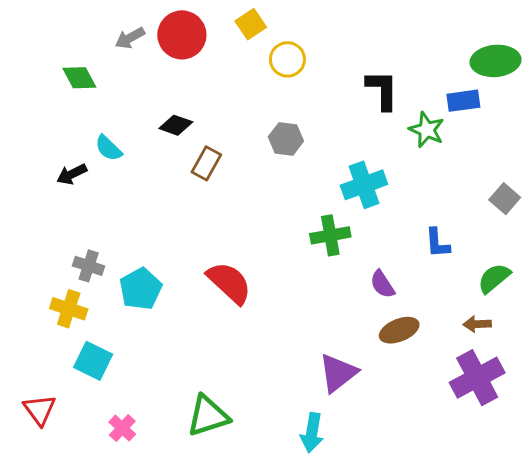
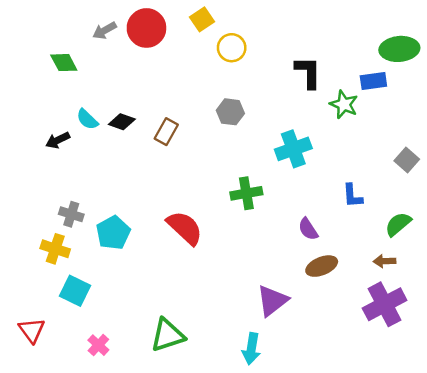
black diamond: (176, 125) -> (122, 122), moved
green cross: (330, 235) -> (246, 193), moved

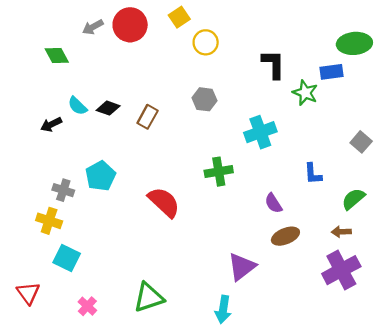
cyan pentagon: (113, 233) -> (100, 176), moved

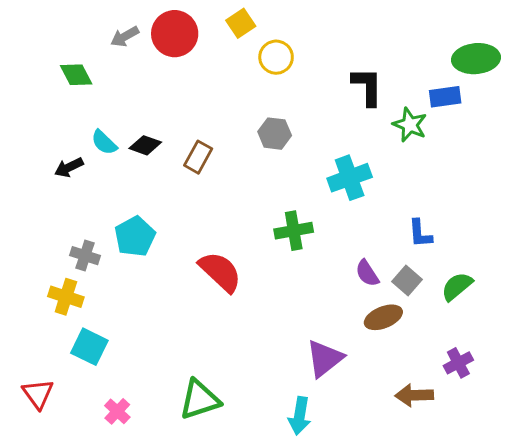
gray square: (361, 142) -> (407, 281), moved
green semicircle: (353, 199) -> (457, 286), moved
brown arrow: (341, 232) -> (414, 395), moved, size x1.4
purple cross: (341, 270) -> (458, 363), size x0.6

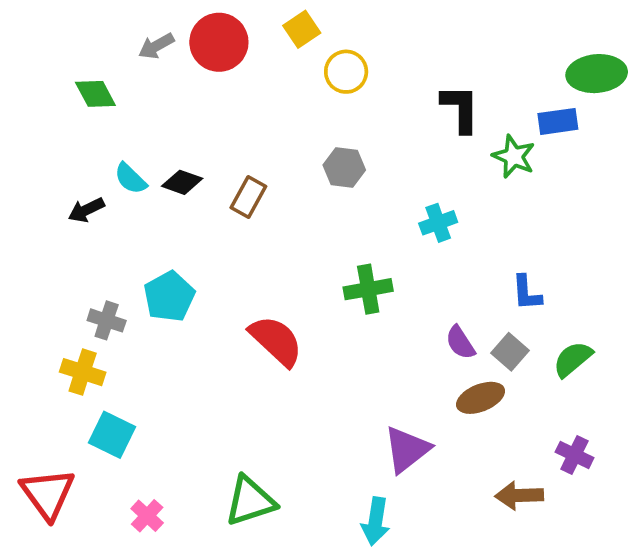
cyan cross: (350, 178) -> (438, 223), size x0.7
purple cross: (458, 363) -> (575, 455), turned -36
red triangle: (38, 394) -> (48, 494), size x1.4

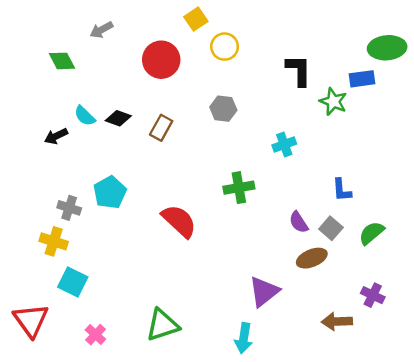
red circle: (219, 42) -> (161, 60), moved

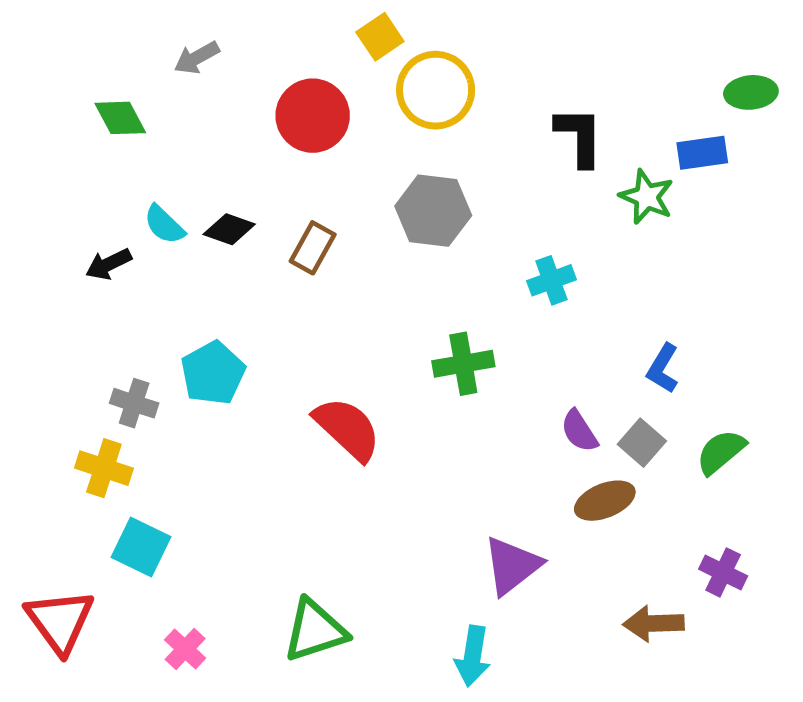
yellow circle: (225, 47) -> (436, 90), size x1.4
green ellipse: (387, 48) -> (751, 92), size x0.7
gray hexagon: (223, 109) -> (433, 211), size x1.4
blue L-shape: (342, 190) -> (663, 368), turned 35

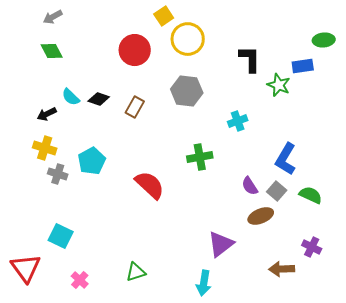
gray arrow: (197, 58) -> (53, 17), moved
blue L-shape: (663, 368) -> (286, 159), size x1.5
green semicircle: (721, 452) -> (311, 195), turned 65
yellow cross: (104, 468) -> (45, 148), moved
green triangle: (315, 630) -> (136, 272), size x0.7

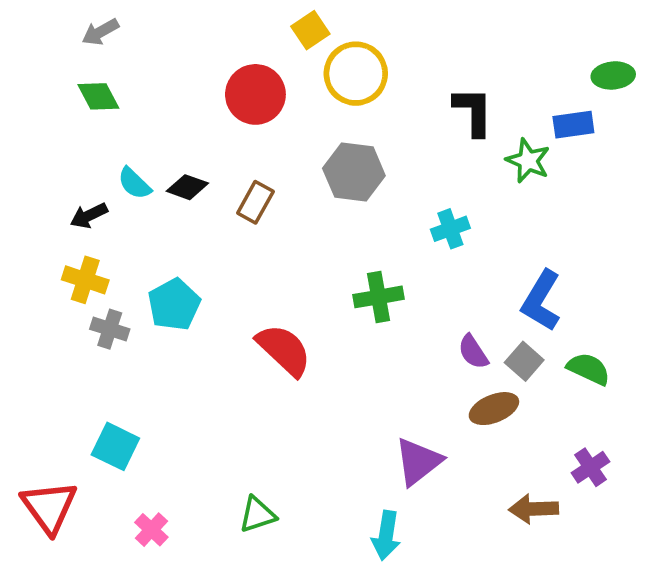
purple cross: (312, 247) -> (590, 467), turned 30

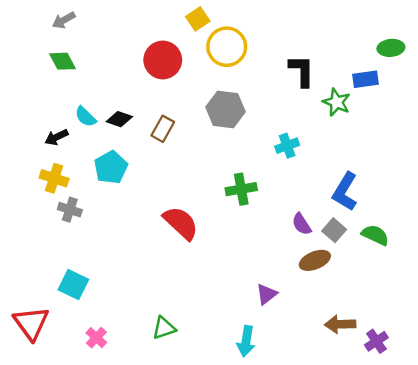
cyan pentagon: (174, 304) -> (111, 167), moved
purple triangle: (418, 462) -> (267, 294), size x0.7
purple cross: (590, 467) -> (376, 341), moved

